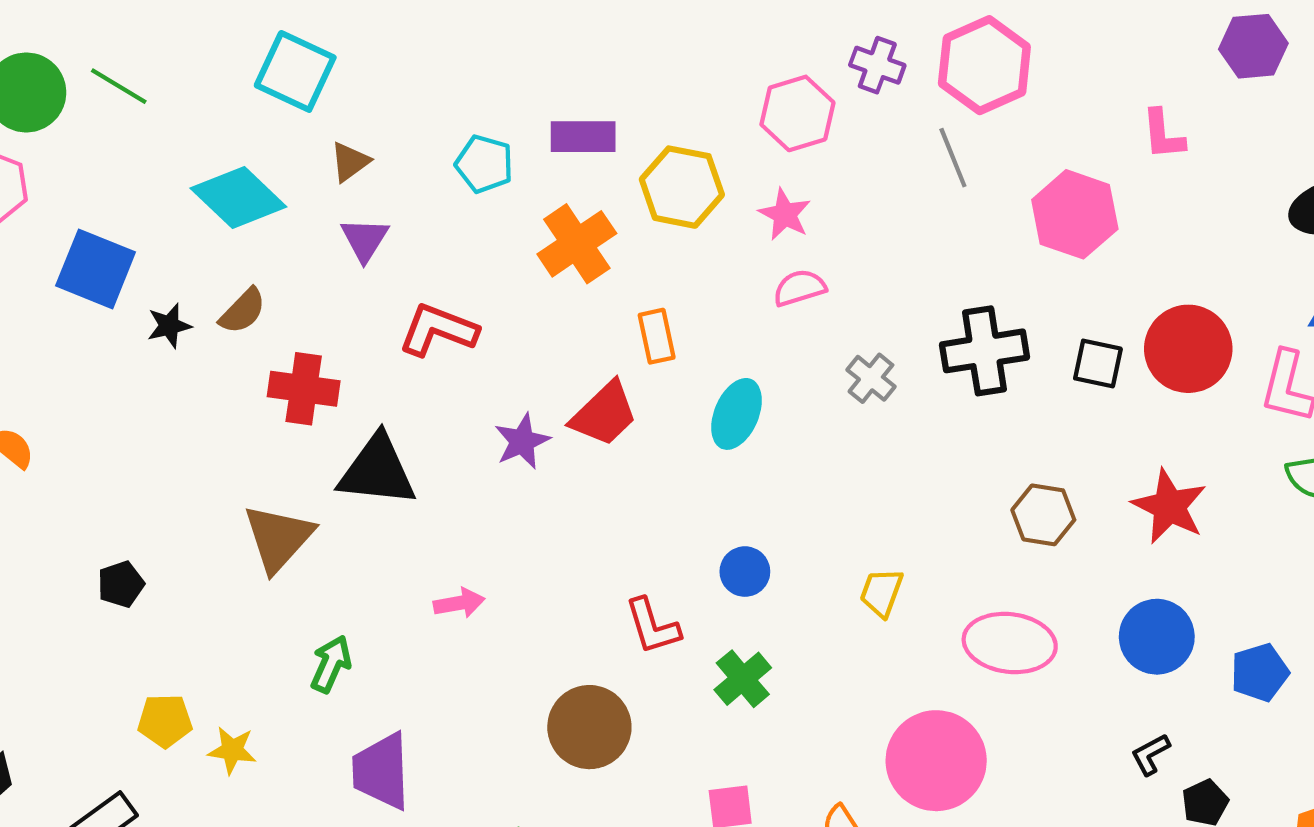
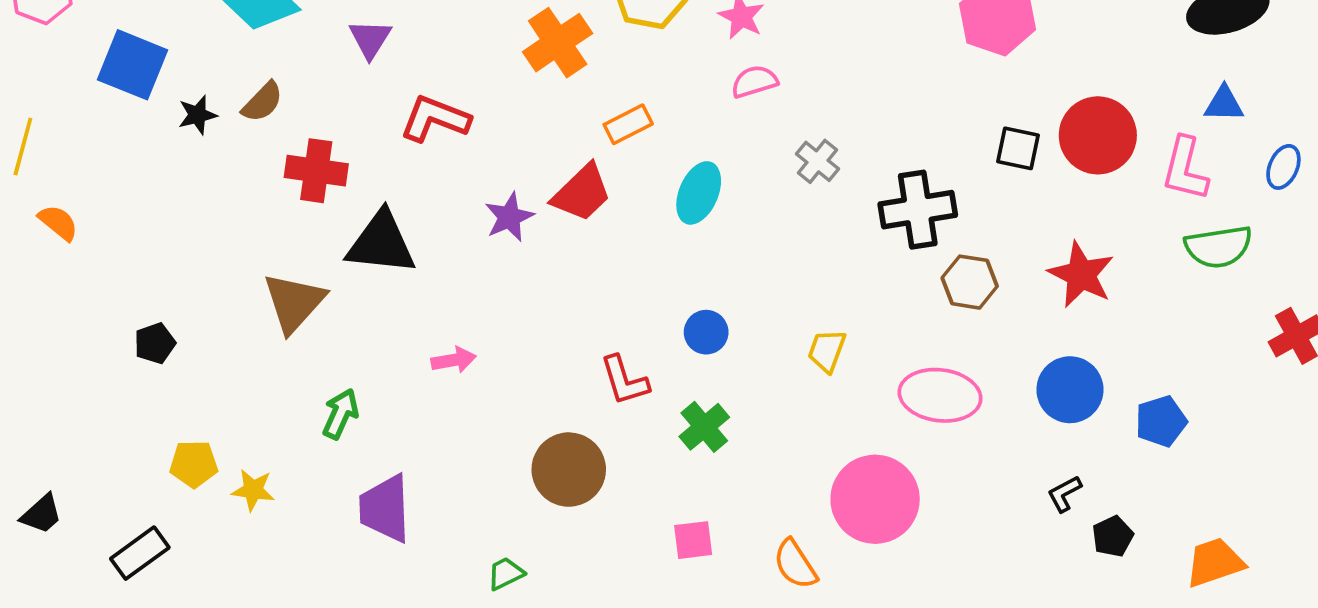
orange rectangle: (657, 336) -> (628, 124), turned 75
black cross: (984, 351) -> (918, 210), moved

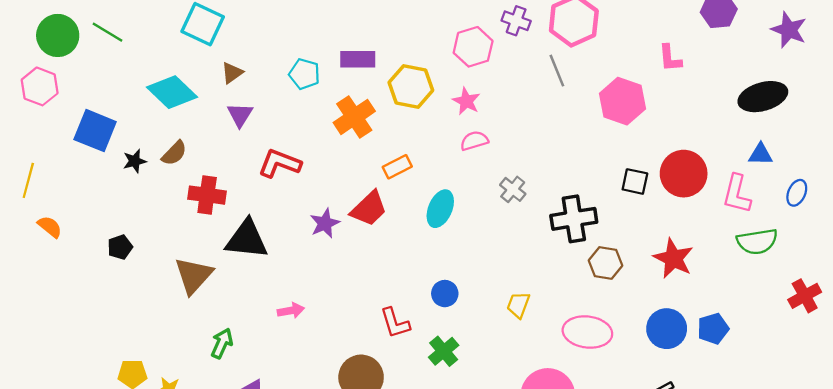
black pentagon: (155, 343) -> (120, 247), moved
blue pentagon: (1161, 421) -> (713, 329), moved

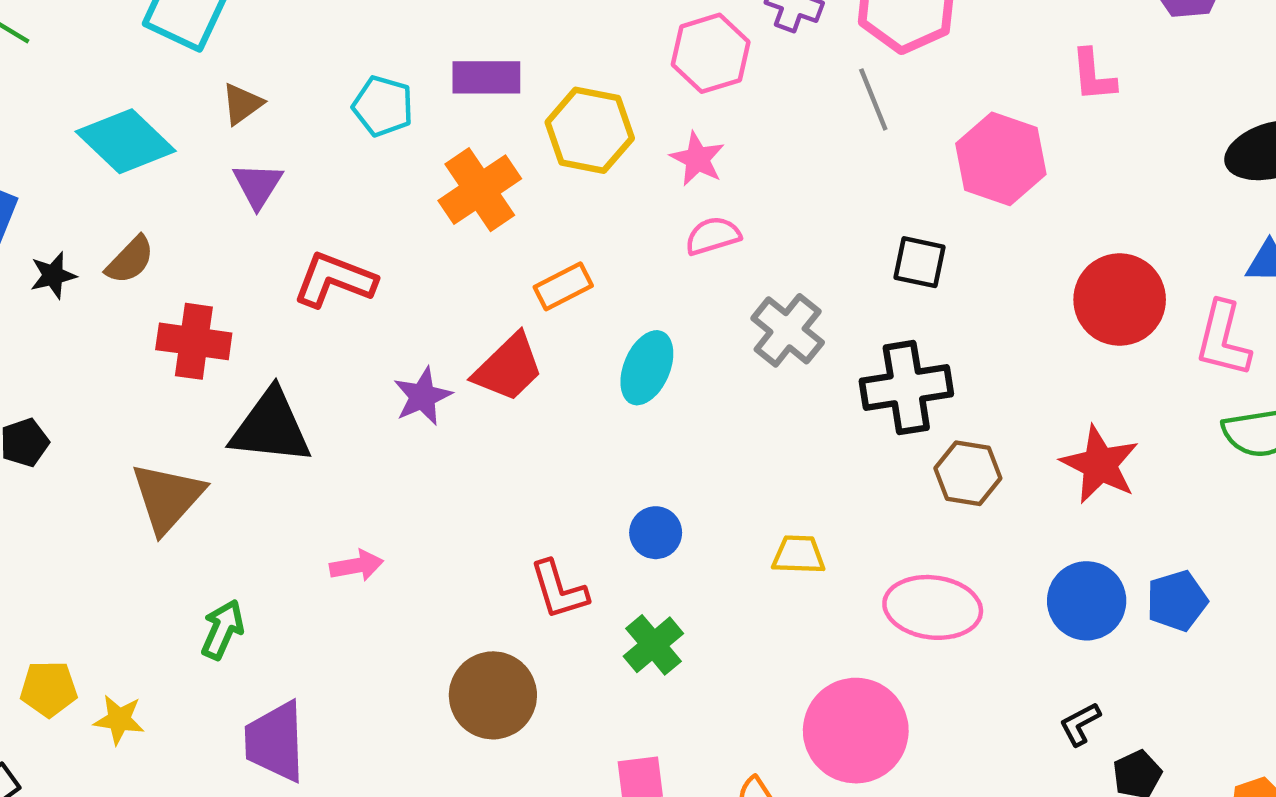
black square: (635, 181) -> (920, 262), moved
gray cross: (513, 189) -> (788, 330), size x1.4
yellow trapezoid: (518, 305) -> (799, 555), turned 72

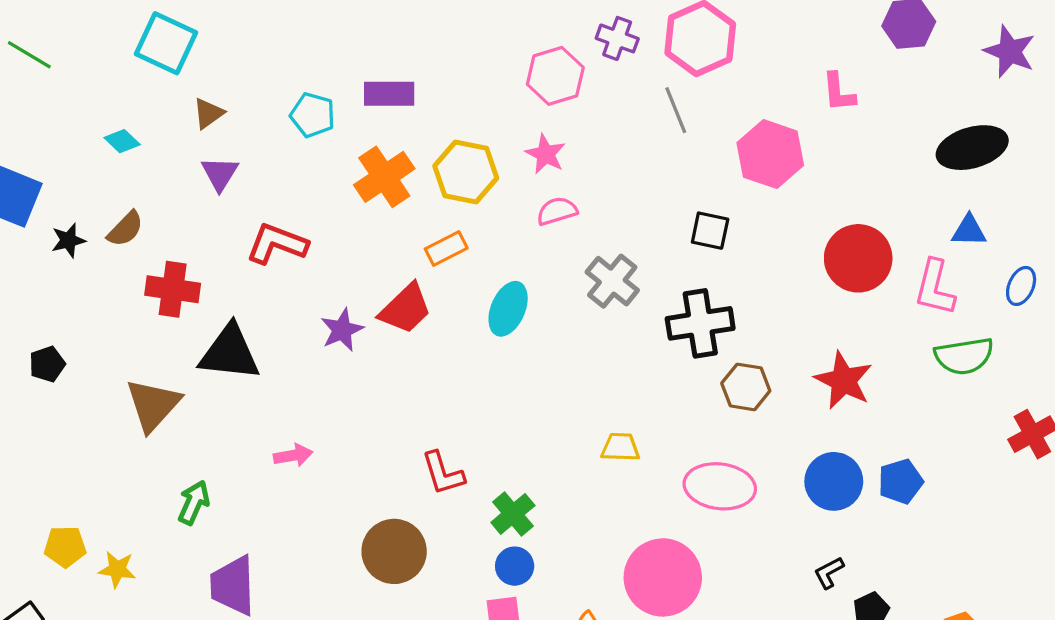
yellow hexagon: (590, 130) -> (466, 172), moved
cyan diamond: (126, 141) -> (122, 141), size x0.5
blue circle: (656, 533) -> (515, 566), moved

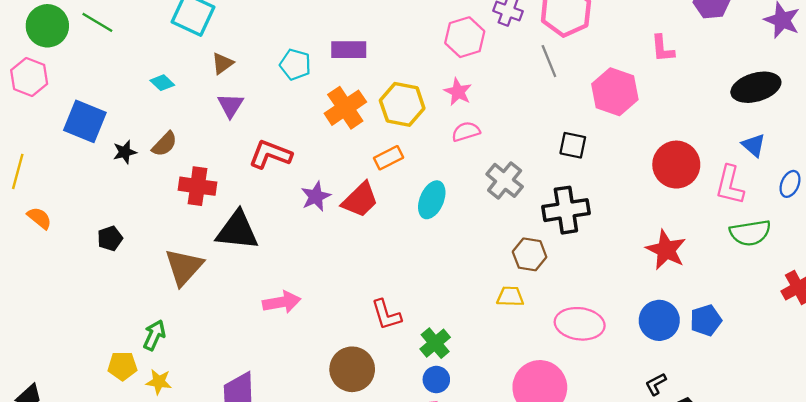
blue triangle: (969, 231) -> (754, 145), turned 40
purple star: (342, 330) -> (316, 196), moved
brown hexagon: (746, 387) -> (530, 254), moved
pink arrow: (293, 455) -> (282, 302), size x1.4
green arrow: (194, 503) -> (154, 335), moved

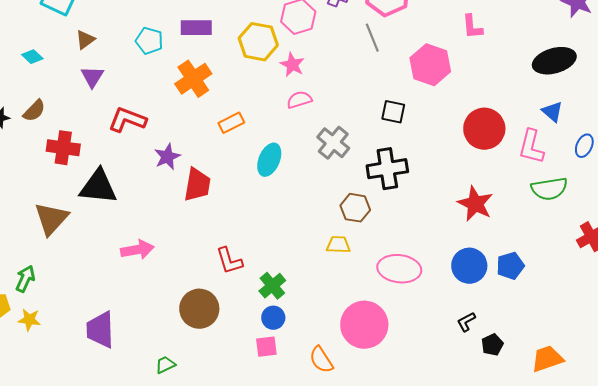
yellow hexagon: (402, 104) -> (258, 42), moved
red trapezoid: (360, 200) -> (197, 185), moved, turned -36

